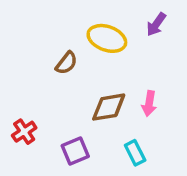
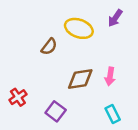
purple square: (75, 151) -> (56, 111), turned -30
cyan rectangle: (135, 153) -> (113, 114), moved

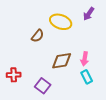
red cross: (18, 97) -> (14, 75), turned 32
cyan rectangle: (113, 114) -> (87, 77), moved

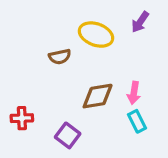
brown semicircle: (38, 36) -> (60, 57), turned 40

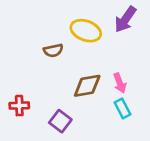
purple arrow: (140, 22) -> (125, 19), size x1.4
pink arrow: (134, 93) -> (120, 83), turned -30

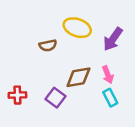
purple arrow: (125, 19) -> (113, 39), moved
purple square: (60, 121) -> (56, 98), moved

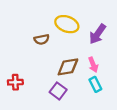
purple square: (56, 98) -> (58, 91), moved

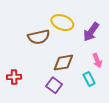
brown semicircle: (42, 39) -> (39, 37), size x1.5
pink arrow: (93, 65) -> (97, 61), moved

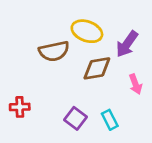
brown diamond: (63, 63) -> (97, 68), moved
cyan rectangle: (89, 79) -> (110, 120), moved

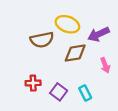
purple arrow: (127, 44) -> (99, 34), turned 30
red cross: (20, 107) -> (33, 83), moved

